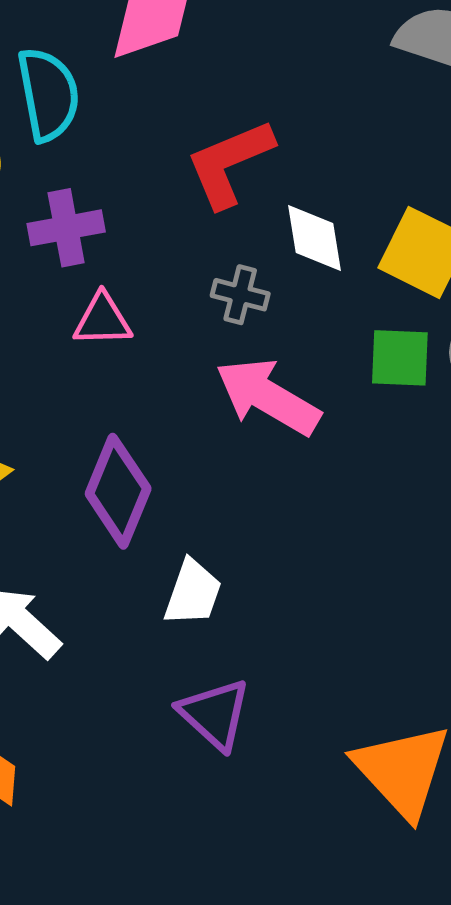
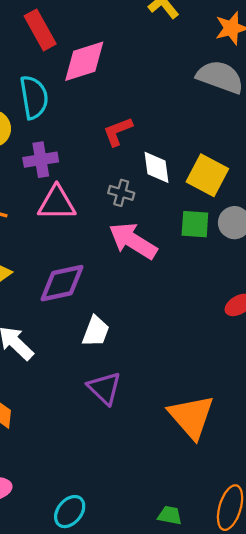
red L-shape: (230, 163) -> (118, 131), size x0.7
pink triangle: (103, 320) -> (57, 203), size x1.4
purple diamond: (118, 491) -> (62, 283), turned 54

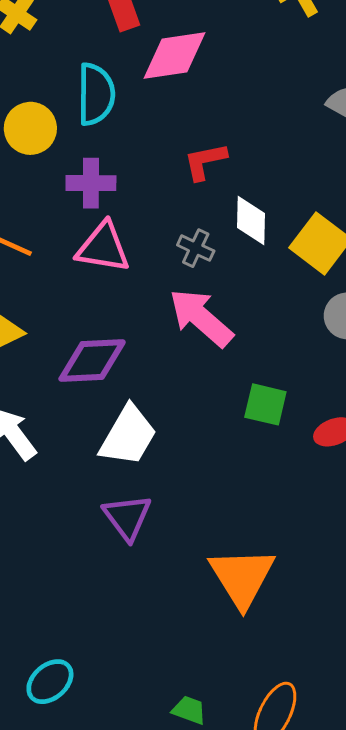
green square: (195, 224) -> (265, 404), moved
white trapezoid: (96, 331) -> (128, 436), size x1.4

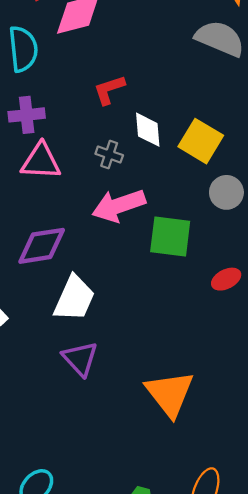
pink arrow: (201, 318) -> (119, 206), turned -54
green square: (265, 404) -> (170, 236), moved, size x1.4

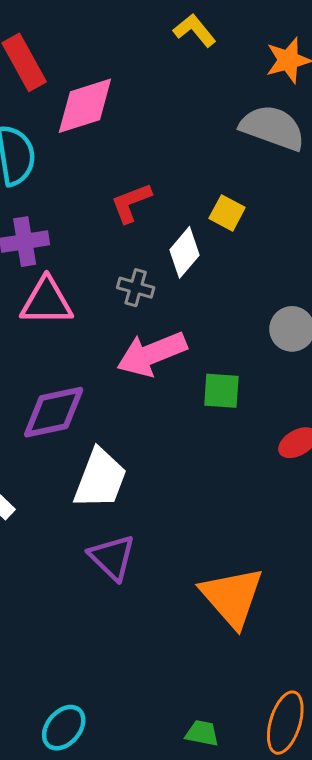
white diamond: (148, 130) -> (184, 252), turned 48
yellow square: (201, 141) -> (227, 213), moved, size x0.6
green square: (170, 236) -> (221, 391), size x0.7

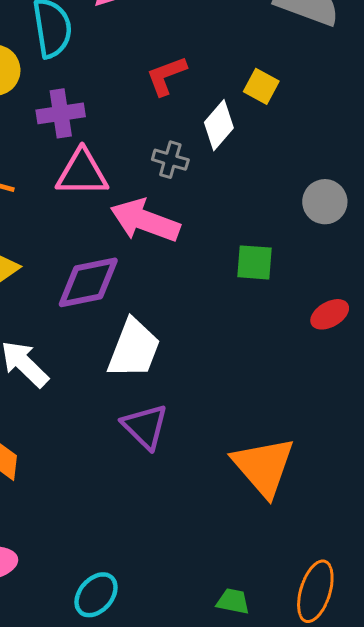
pink arrow: (152, 354) -> (145, 221), moved, turned 42

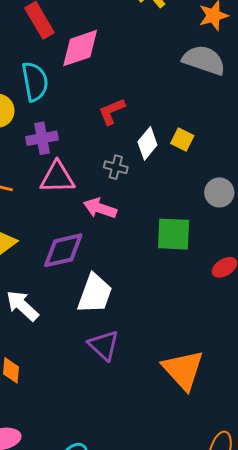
yellow square: (261, 86) -> (182, 139), moved
pink arrow: (145, 221) -> (100, 208), size x0.7
green square: (254, 262) -> (174, 234), size x1.4

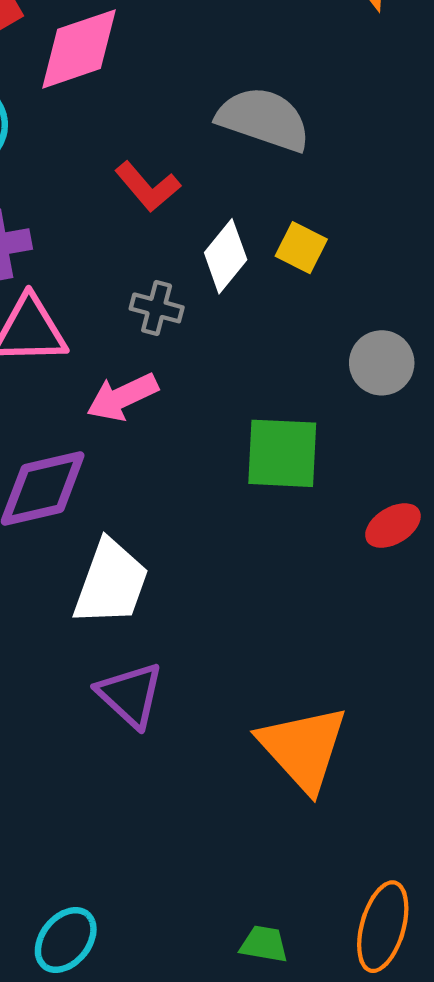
gray semicircle: (204, 60) -> (264, 119), moved
red L-shape: (112, 111) -> (148, 187), turned -108
pink arrow: (100, 208) -> (122, 397), turned -44

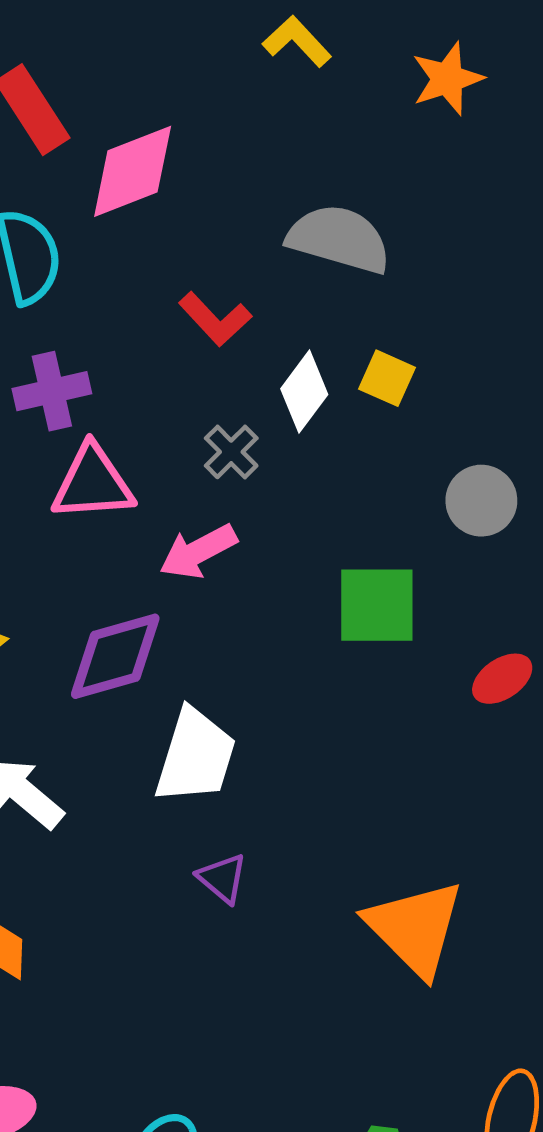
gray cross: (157, 308) -> (231, 452), turned 33
purple triangle: (130, 695) -> (222, 878), size x0.7

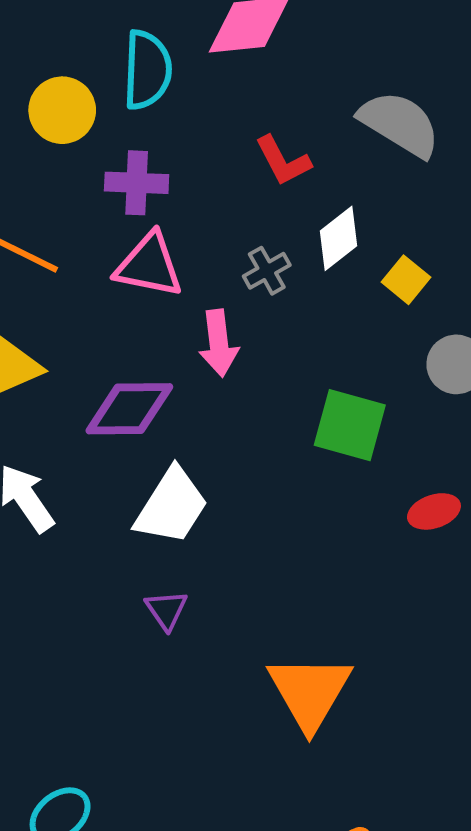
yellow square: (387, 378) -> (406, 280), moved
pink arrow: (198, 551) -> (219, 343), turned -84

